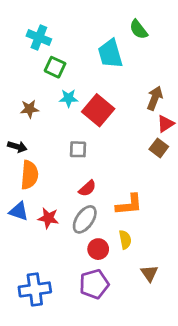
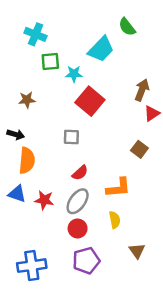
cyan trapezoid: (110, 54) -> (101, 49), turned -120
green square: (55, 67) -> (50, 62), turned -30
cyan star: (69, 98) -> (74, 74), moved
brown square: (159, 148) -> (139, 149), moved
red circle: (98, 249) -> (78, 228), moved

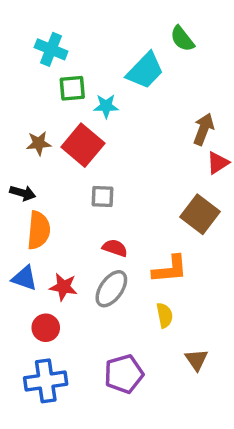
red square: (90, 101) -> (83, 145), moved
brown square: (139, 149) -> (200, 214), size x1.5
red semicircle: (80, 173) -> (115, 248), turned -119
red circle: (78, 228) -> (46, 328), moved

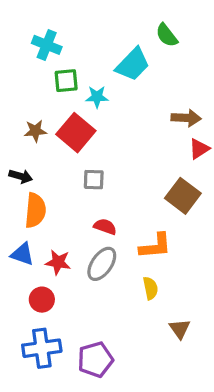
brown arrow: (204, 129) -> (186, 118), turned 72
purple pentagon: (124, 374) -> (95, 360), moved

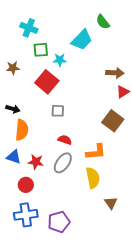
brown star: (35, 131) -> (13, 68), moved
yellow semicircle: (150, 288) -> (93, 178), size x1.5

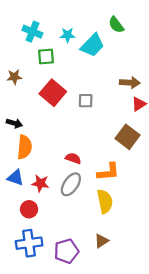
cyan star: (60, 60) -> (67, 35), moved
gray square: (58, 111) -> (86, 101), moved
brown triangle: (111, 203) -> (101, 241), moved, turned 32

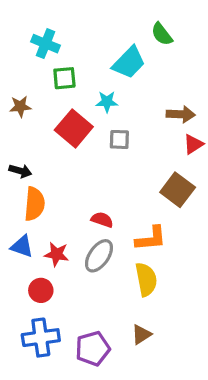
cyan star: (67, 35) -> (107, 102), moved

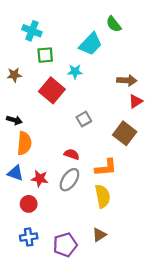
gray square: (119, 139) -> (84, 119), moved, turned -32
blue cross: (41, 338) -> (29, 237), size x0.7

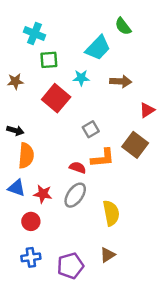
brown arrow: (127, 80) -> (121, 81), moved
orange L-shape: (106, 168) -> (103, 158), moved

